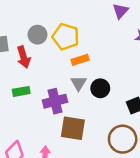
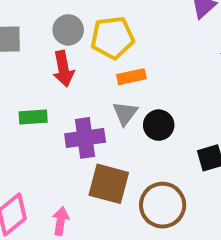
yellow pentagon: (66, 37) -> (112, 38), turned -30
red arrow: (24, 57) -> (63, 69), moved
brown circle: (123, 139) -> (163, 205), moved

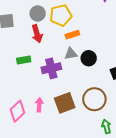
gray triangle: (125, 113) -> (71, 54), turned 48
brown square: (109, 184) -> (65, 103), moved, turned -30
pink arrow: (61, 221) -> (39, 105), moved

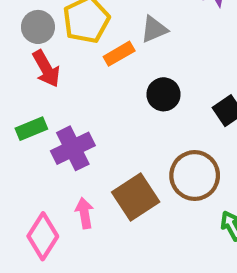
gray triangle: (71, 54) -> (154, 29), moved
purple cross: (51, 68) -> (73, 148), moved

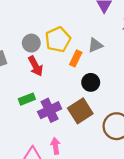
orange rectangle: (119, 54) -> (76, 58), turned -35
black circle: (164, 94) -> (91, 82), moved
brown square: (136, 197) -> (80, 111), moved

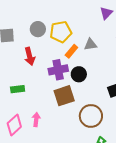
red arrow: (35, 66) -> (30, 56), moved
green rectangle: (27, 99) -> (18, 89), moved
purple cross: (50, 110) -> (58, 70), moved

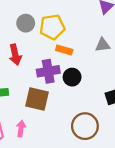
gray triangle: (90, 44) -> (103, 45), moved
orange rectangle: (71, 51) -> (64, 50), turned 64
brown square: (64, 96) -> (37, 99), moved, turned 30

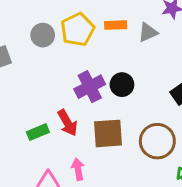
orange rectangle: (64, 50) -> (116, 25), moved
red arrow: (15, 55) -> (67, 123), moved
brown square: (37, 99) -> (108, 133), moved

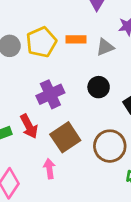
black circle: (122, 85) -> (99, 87), moved
brown square: (108, 133) -> (65, 137), turned -32
pink arrow: (78, 169) -> (49, 169), moved

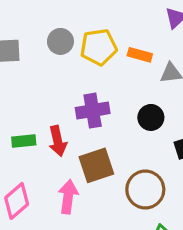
pink arrow: (49, 169) -> (68, 197), size x1.4

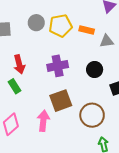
green rectangle: (24, 141) -> (14, 86), turned 64
red arrow: (58, 141) -> (19, 64), moved

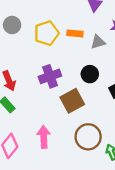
gray circle: (36, 23) -> (12, 25), moved
brown square: (61, 101) -> (72, 101), moved
brown circle: (92, 115) -> (88, 137), moved

